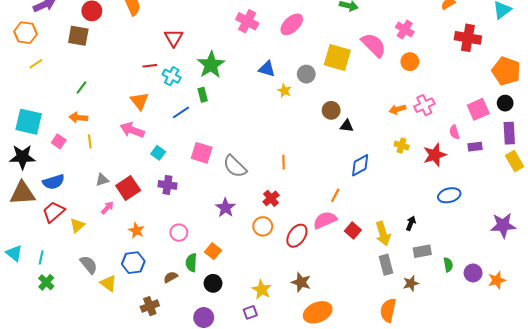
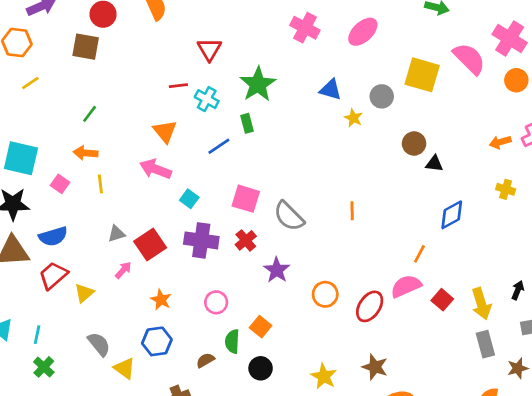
pink cross: (405, 30) -> (510, 38), size x1.4
purple cross: (167, 185) -> (201, 240), size x1.4
red cross: (271, 198) -> (246, 240), moved

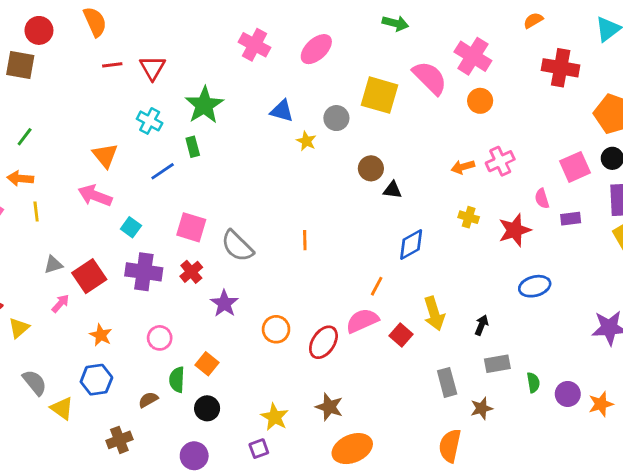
red line: (178, 86) -> (112, 65), moved
yellow arrow: (481, 304) -> (434, 313), moved

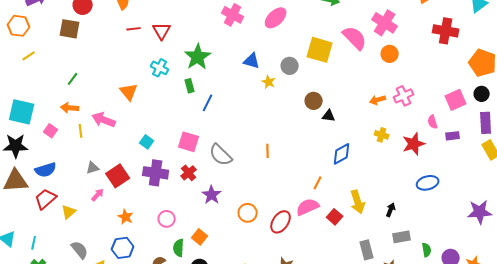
blue line: (163, 171) -> (208, 103), moved, turned -30
pink arrow: (95, 196) -> (104, 120), moved

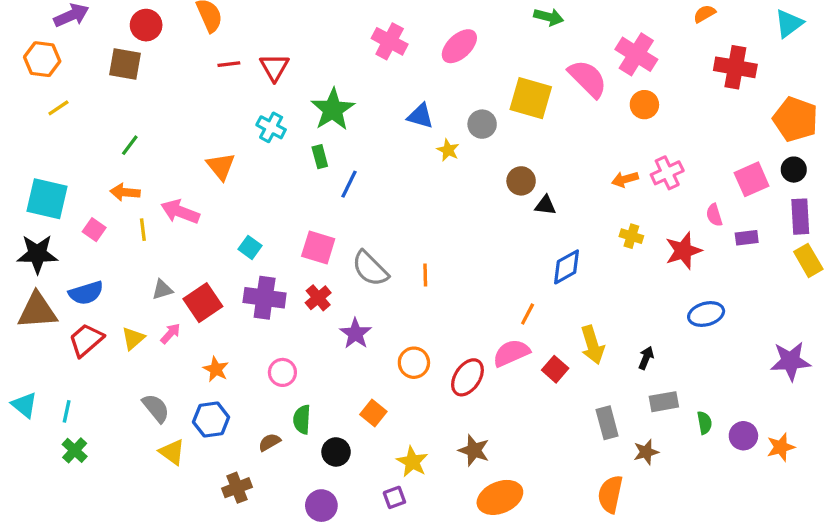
orange line: (268, 151) -> (425, 275), moved
yellow triangle: (69, 212) -> (133, 338), moved
orange square: (200, 237) -> (373, 413), moved
gray semicircle: (80, 250) -> (156, 408), moved

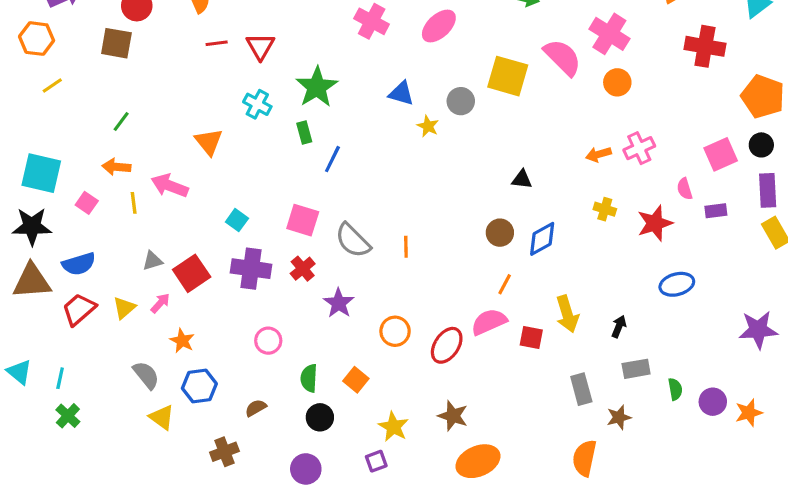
brown circle: (521, 181) -> (500, 233), moved
orange star: (216, 369) -> (182, 341), moved
red square: (555, 369) -> (531, 337), turned -30
green semicircle: (302, 420) -> (309, 378), moved

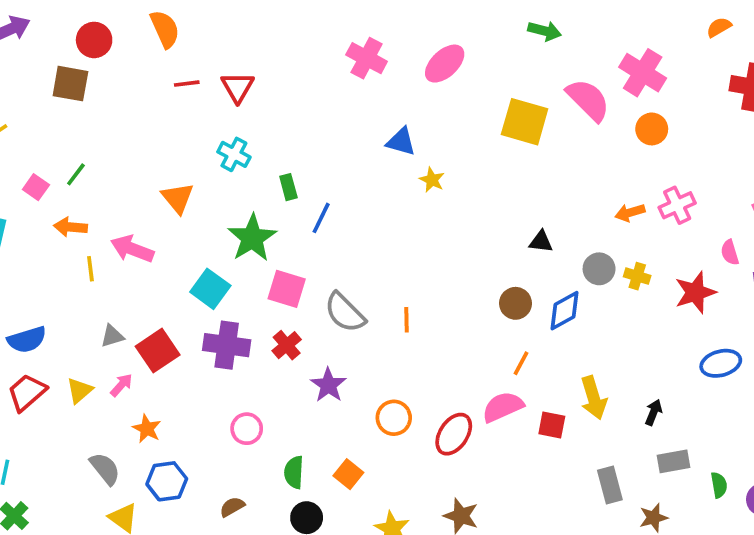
green star: (317, 87) -> (252, 238), moved
gray circle: (461, 101) -> (599, 269), moved
pink square: (87, 203) -> (36, 187), moved
cyan square: (237, 220) -> (210, 289), size x1.5

